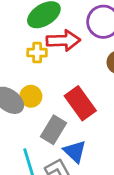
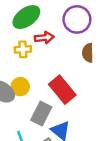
red arrow: (63, 40) -> (44, 38), size x0.7

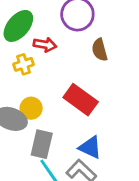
red arrow: (44, 38) -> (45, 45), turned 30
gray rectangle: (41, 113) -> (42, 144), moved

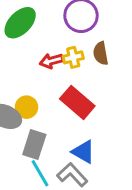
red arrow: (45, 45) -> (52, 61), moved, turned 150
yellow cross: (24, 64) -> (73, 57), moved

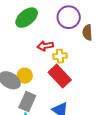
brown semicircle: (101, 53) -> (87, 32), moved
yellow cross: (73, 57) -> (60, 56), moved

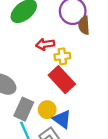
brown semicircle: (87, 32) -> (84, 25), moved
yellow circle: (25, 76) -> (47, 110), moved

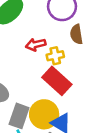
brown semicircle: (84, 25) -> (76, 34), moved
yellow circle: (47, 110) -> (44, 114), size x1.5

